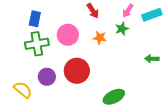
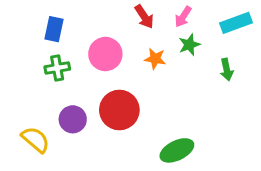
pink arrow: (128, 11) -> (183, 17), moved
green cross: (37, 44) -> (57, 68), size x0.7
green arrow: (152, 59) -> (227, 70), moved, turned -104

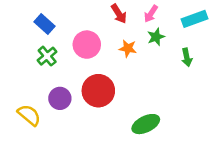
blue rectangle: (54, 29) -> (44, 24), turned -60
green cross: (57, 68) -> (47, 56), turned -30

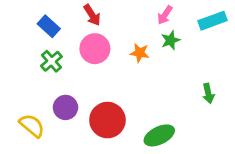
red arrow: (119, 14) -> (92, 15), moved
green arrow: (187, 57) -> (208, 93), moved
red circle: (98, 91) -> (107, 120), moved

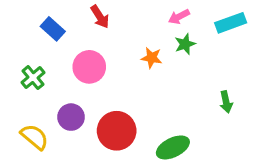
pink arrow: (165, 15) -> (179, 17), turned 30
pink circle: (95, 49) -> (89, 67), moved
green cross: (51, 61) -> (33, 78), moved

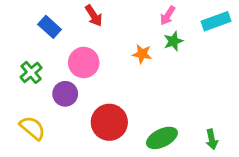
pink arrow: (179, 17) -> (168, 16), turned -30
green arrow: (226, 102) -> (212, 139), moved
purple circle: (71, 117) -> (65, 94), moved

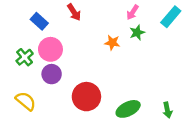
cyan rectangle: (216, 21) -> (171, 17), turned -30
pink circle: (84, 62) -> (50, 49), moved

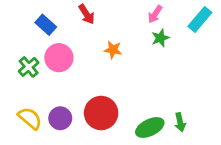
orange star: (112, 43) -> (113, 50), moved
purple circle: (52, 74) -> (60, 118), moved
green arrow: (167, 110) -> (180, 122), moved

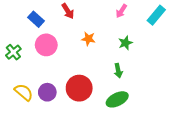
green star: (160, 38) -> (125, 43), moved
green cross: (29, 67) -> (13, 52), moved
green arrow: (180, 122) -> (118, 71), moved

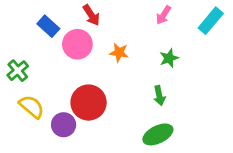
pink circle: (46, 45) -> (77, 44), moved
red circle: (79, 88) -> (89, 103), moved
yellow semicircle: (24, 92) -> (32, 107), moved

